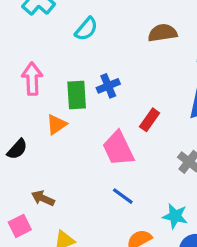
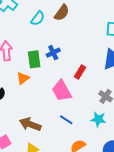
brown semicircle: (163, 33) -> (62, 13), moved, turned 138
brown arrow: (43, 198) -> (30, 124), moved, size x1.5
cyan star: (175, 216) -> (98, 119), moved

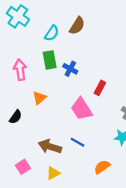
blue cross: (53, 53) -> (70, 69), turned -32
green rectangle: (34, 59) -> (50, 60), moved
blue line: (66, 120) -> (77, 142), moved

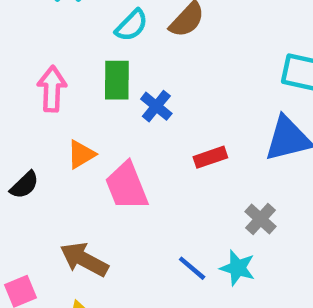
red rectangle: (100, 88) -> (210, 157), turned 32
pink trapezoid: (81, 109) -> (127, 186), moved
blue line: (77, 142) -> (192, 268), moved

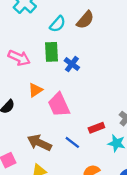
pink arrow: (52, 89) -> (19, 58), turned 115
red rectangle: (210, 157) -> (96, 128), moved
blue line: (192, 268) -> (72, 142), moved

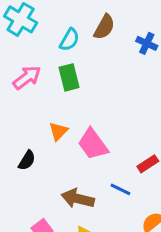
pink arrow: (19, 58) -> (27, 78), moved, turned -50
blue cross: (72, 64) -> (147, 43), moved

